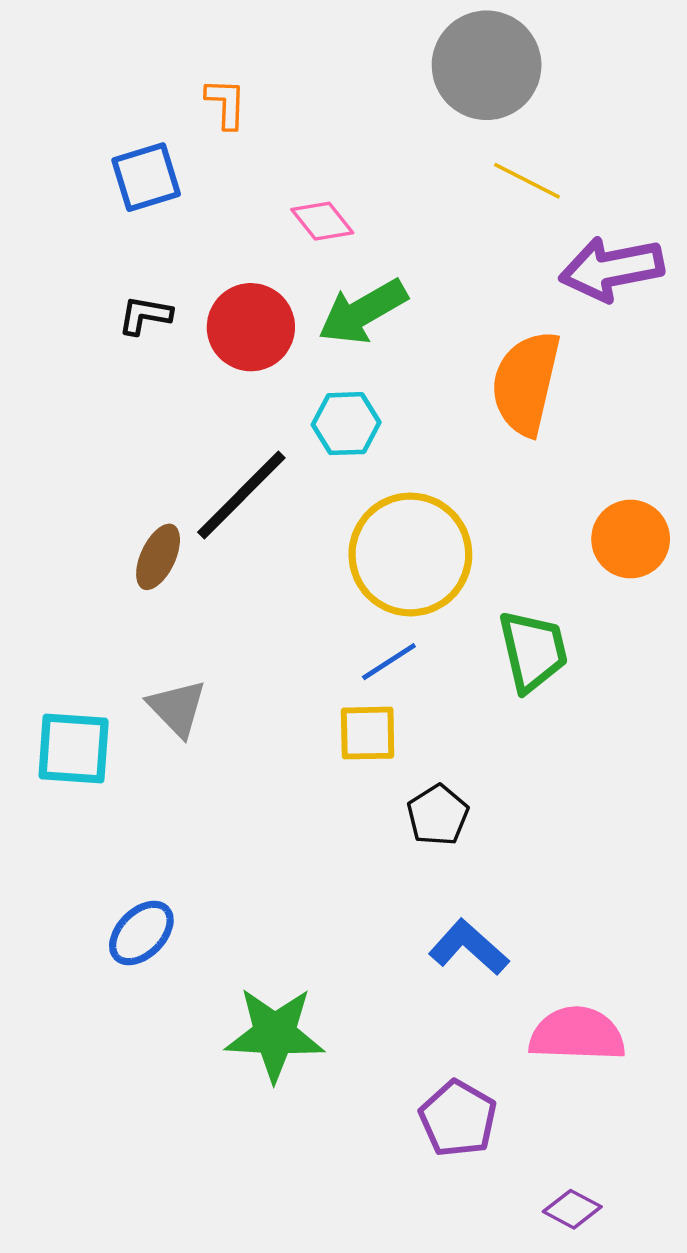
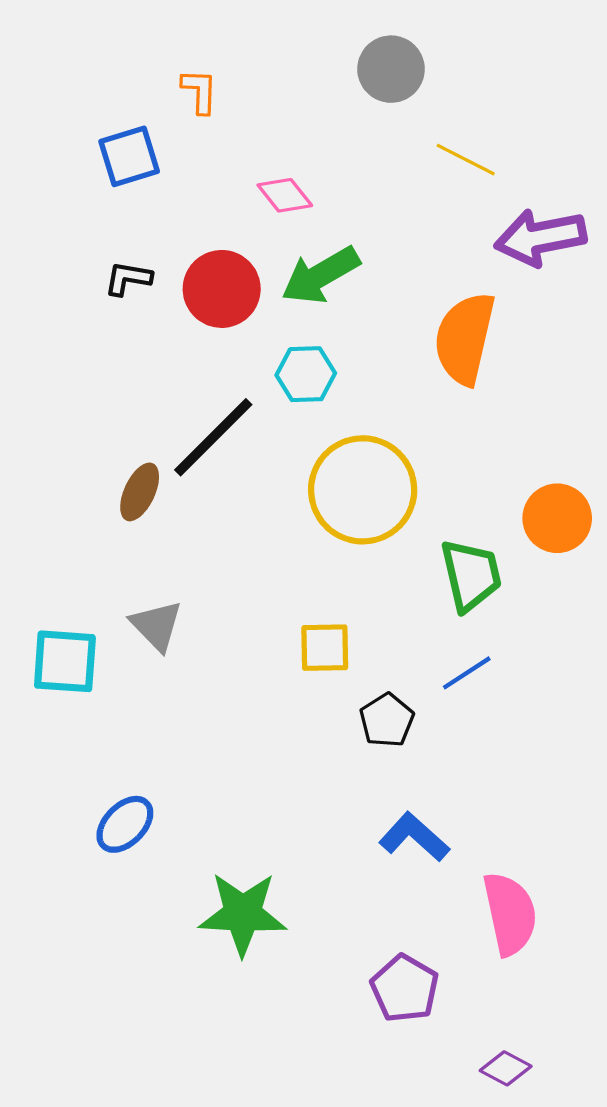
gray circle: (487, 65) -> (391, 69), moved, size x0.7
orange circle: (631, 539) -> (557, 518), moved
blue line: (389, 662) -> (467, 673), moved
pink semicircle: (577, 1034) -> (510, 914), turned 76

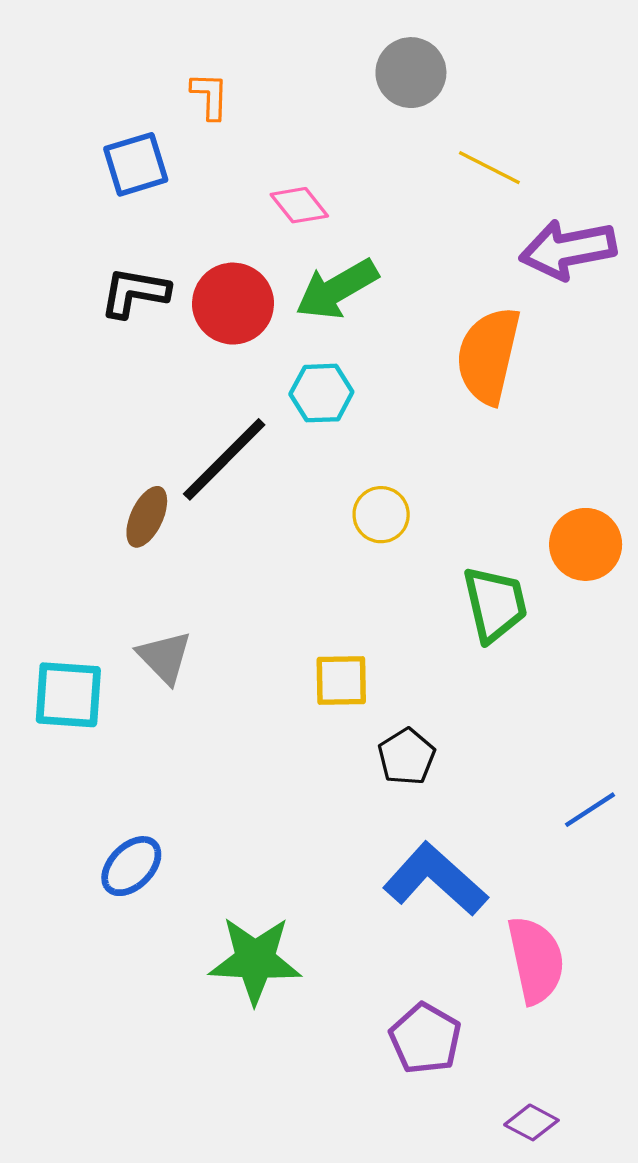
black L-shape: (128, 278) -> (135, 292), size x1.4
yellow circle: (363, 490) -> (381, 515), size x0.5
blue line: (467, 673) -> (590, 810), moved
blue L-shape: (414, 837) -> (435, 879), size x1.4

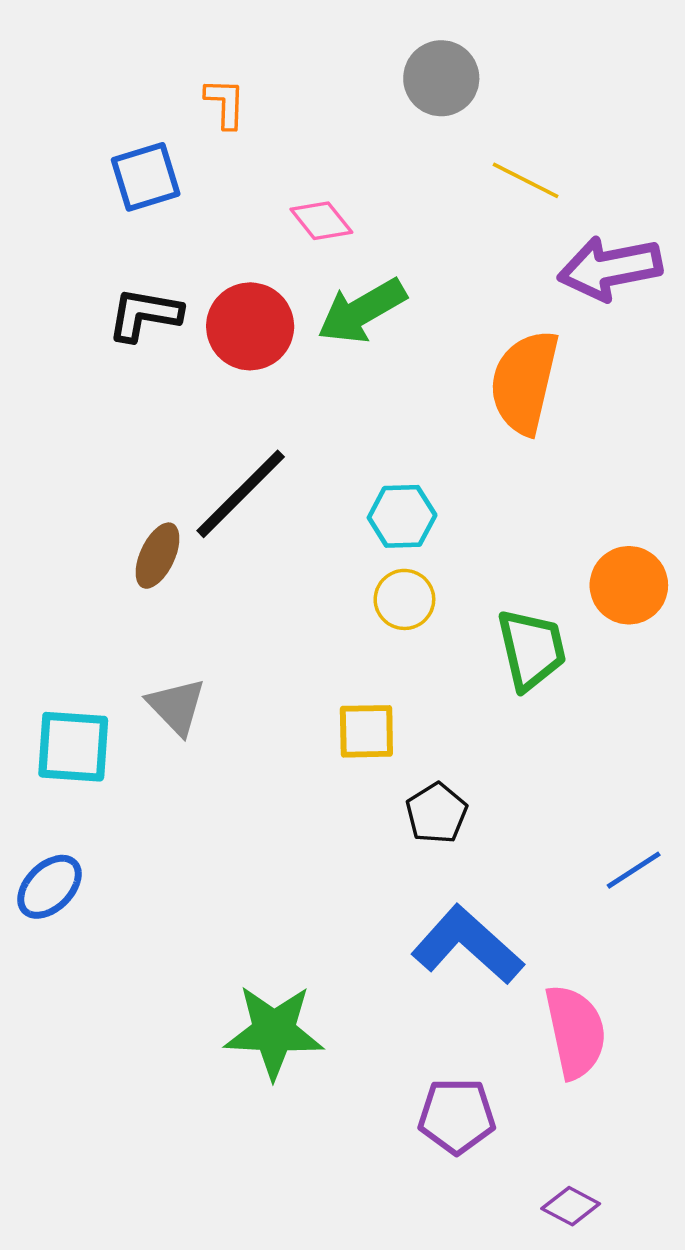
cyan hexagon: (321, 393) -> (402, 516), moved
yellow circle: (381, 515) -> (404, 599), moved
blue ellipse: (131, 866) -> (49, 887), moved
purple pentagon: (425, 1039) -> (457, 1116), turned -30

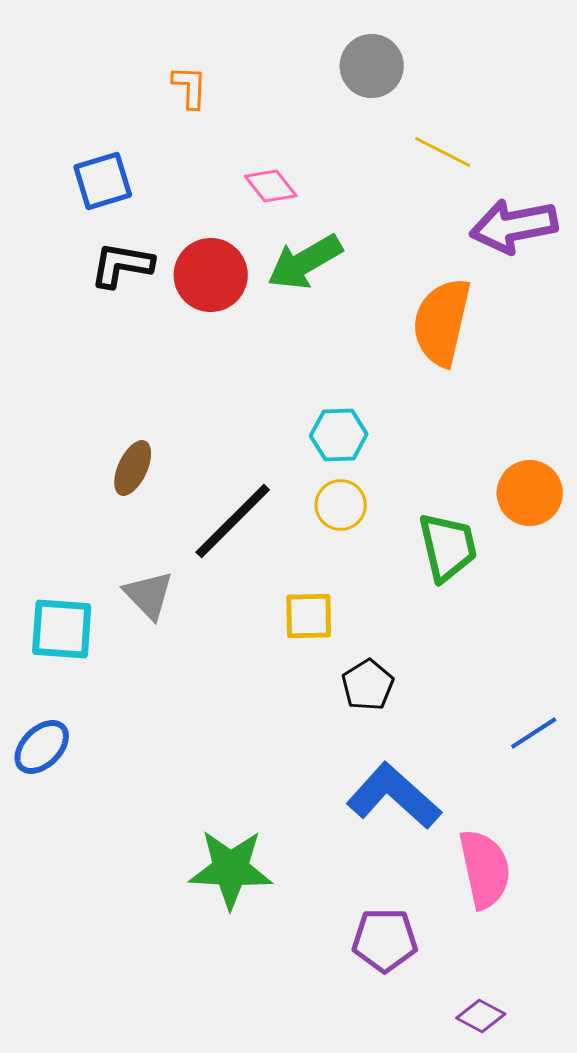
blue square: (146, 177) -> (103, 181), moved
black line: (241, 494) -> (233, 521), moved

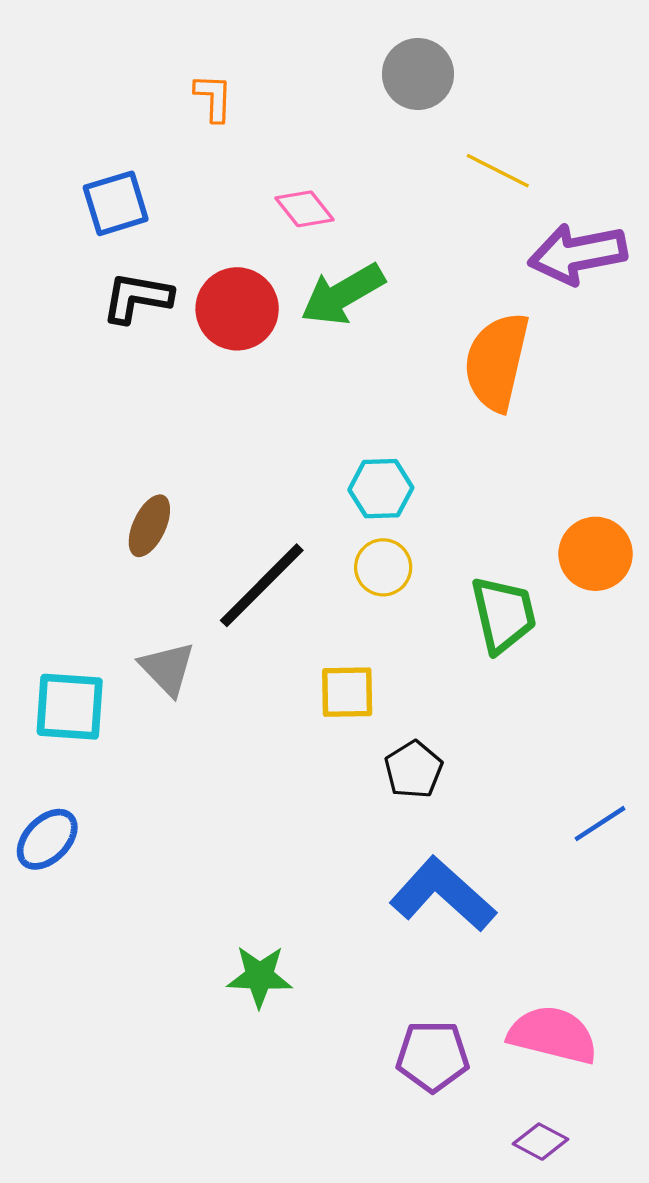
green star: (231, 869) -> (260, 976), size x0.7
pink semicircle: (485, 869) -> (553, 1035), moved, turned -64

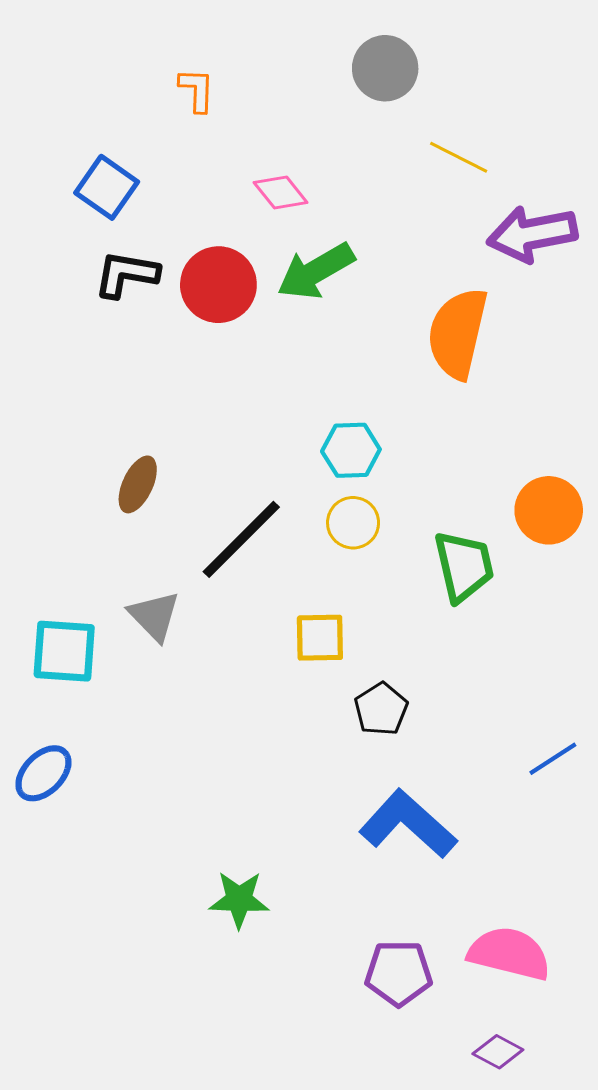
blue square: (116, 203) -> (107, 187), turned -38

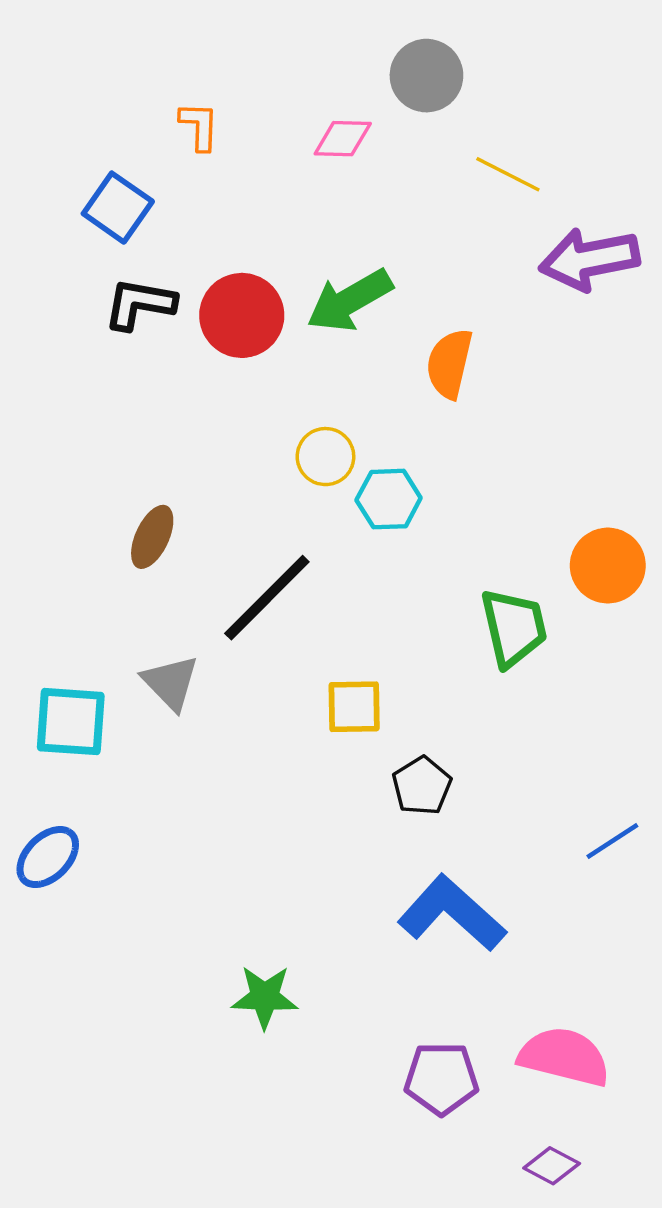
orange L-shape: (197, 90) -> (199, 126), moved
pink diamond: (281, 192) -> (343, 139), moved, turned -50
orange semicircle: (458, 333) -> (449, 364), moved, size x0.7
yellow circle: (353, 523) -> (325, 457), moved

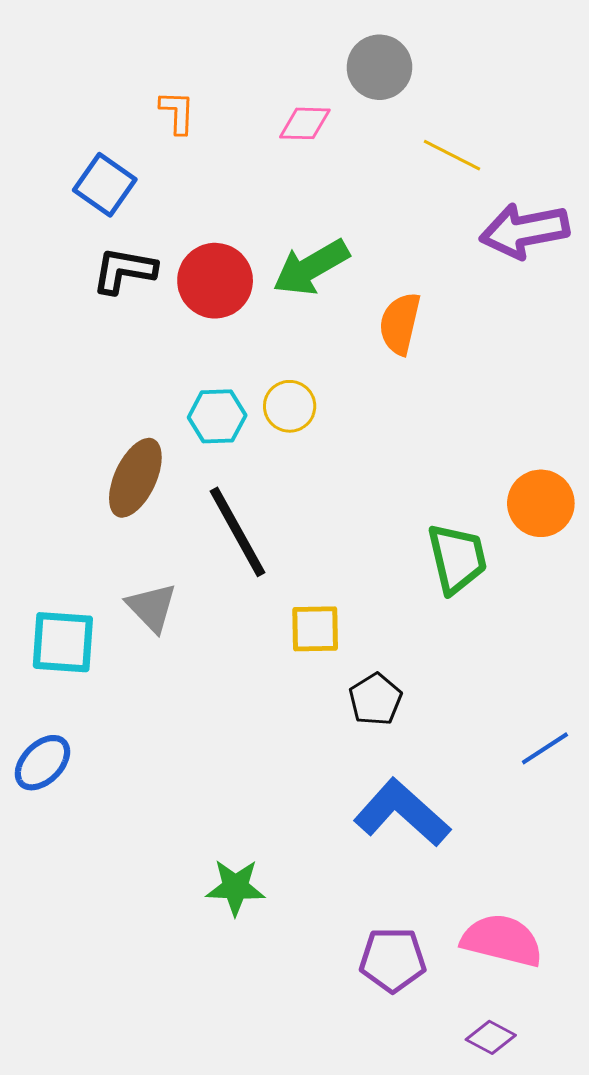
cyan hexagon: (389, 499) -> (217, 416), moved
brown ellipse: (152, 537) -> (135, 478), size x1.4
black line: (267, 598) -> (238, 532), turned -74

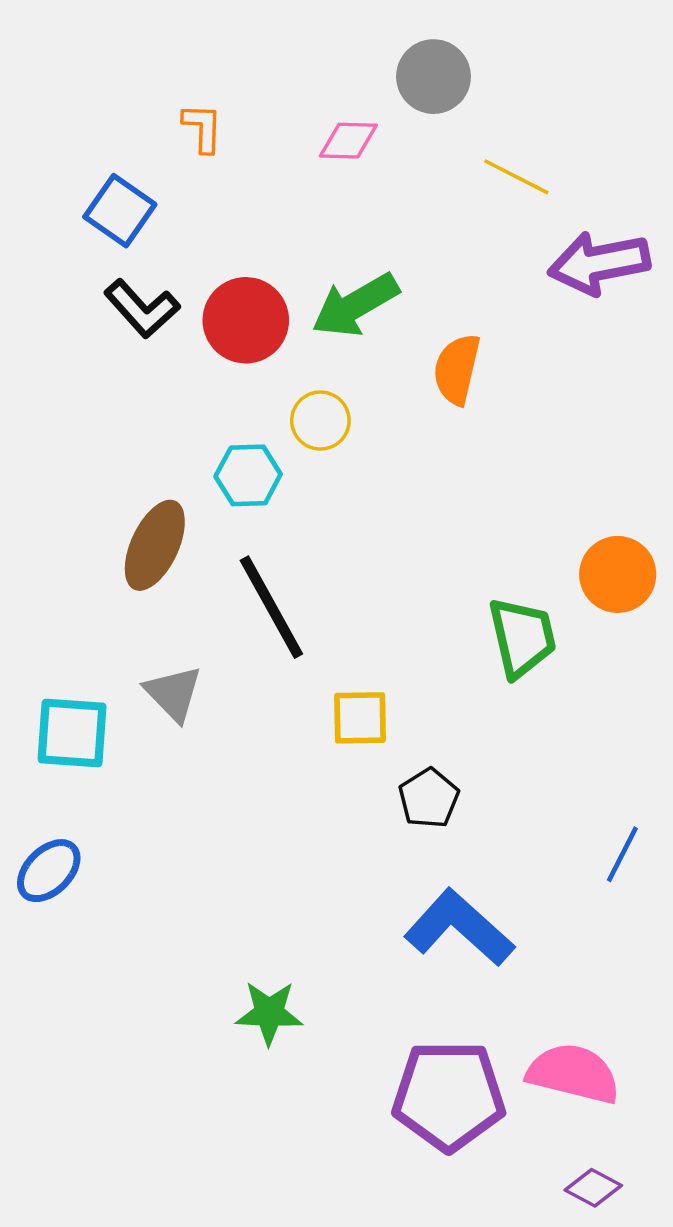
black L-shape: (124, 270) -> (142, 309), turned -142
yellow circle: (290, 406) -> (320, 421), moved
blue line: (545, 748) -> (622, 854), turned -30
purple pentagon: (393, 960) -> (449, 1096), size x1.5
purple diamond: (491, 1037) -> (593, 1188), moved

